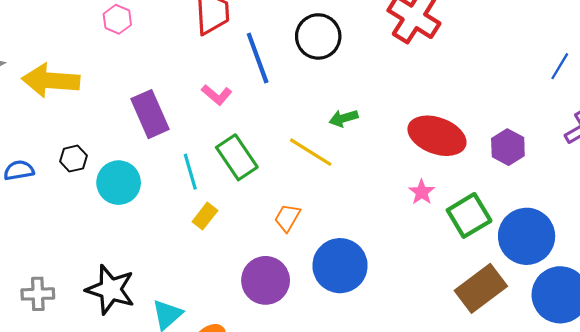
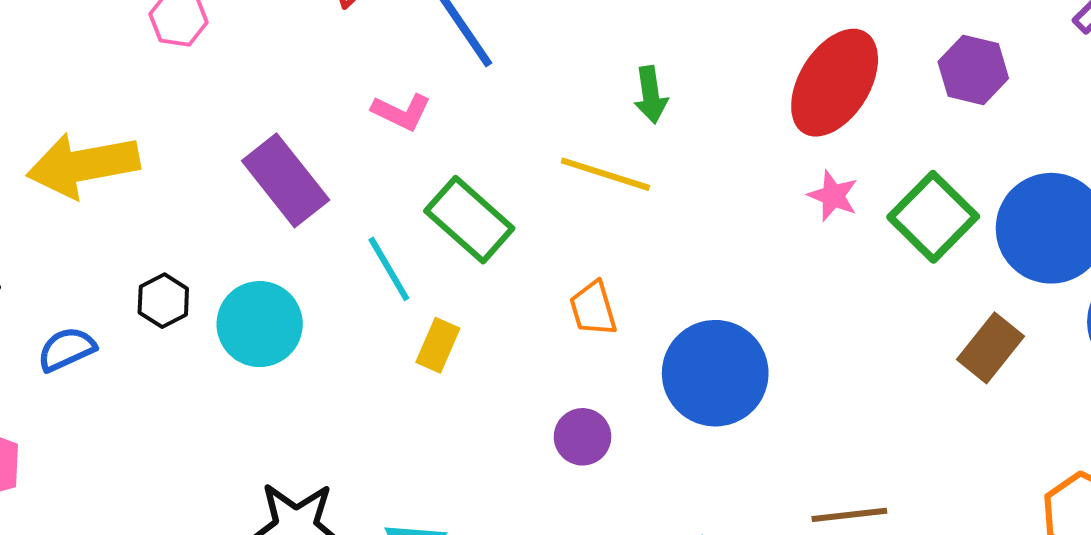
green arrow: (343, 118) -> (651, 95), turned -68
red ellipse: (437, 136) -> (835, 83), turned -64
orange trapezoid: (287, 218) -> (593, 309), turned -32
purple circle: (266, 280) -> (583, 437), size x0.6
brown rectangle: (481, 288) -> (991, 348), size x0.7

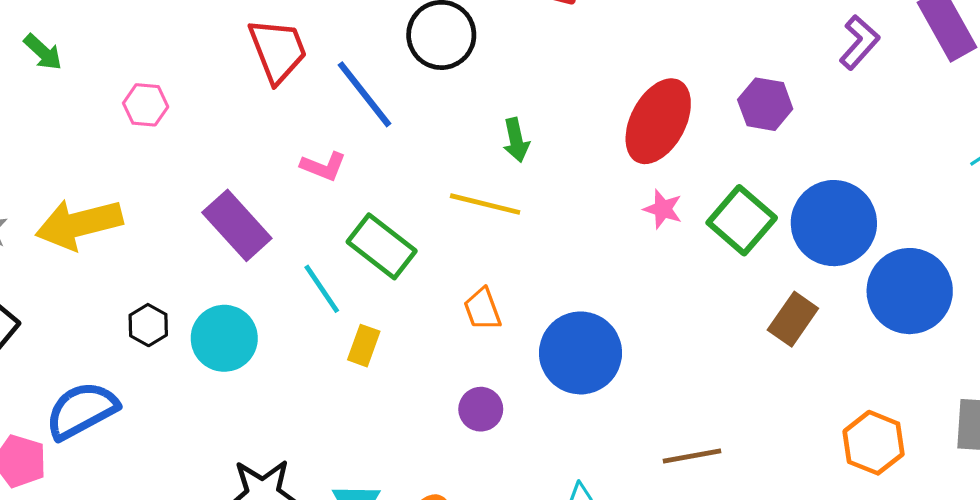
blue semicircle: (66, 349) -> (82, 410), moved, size x1.6

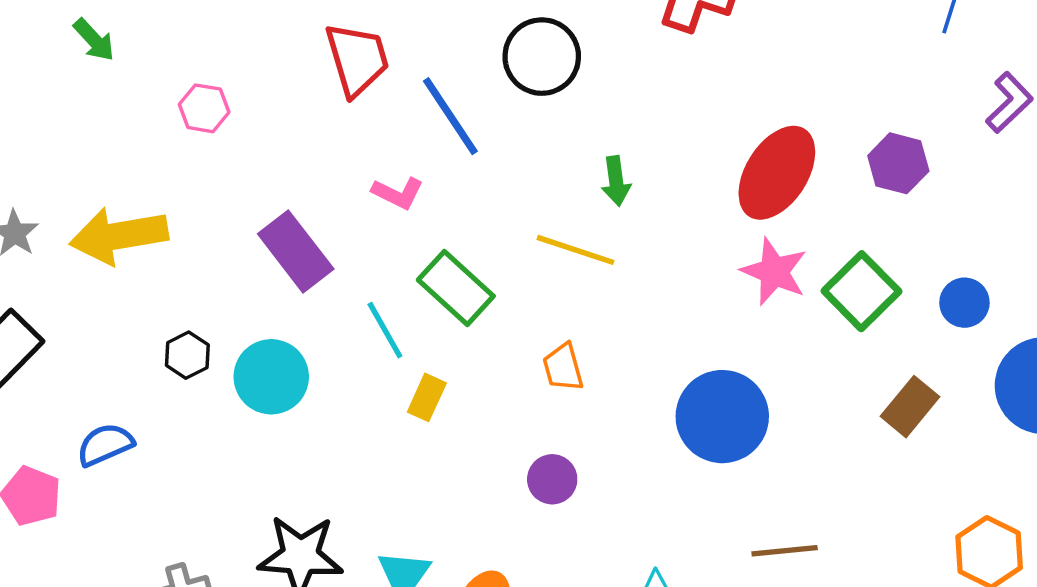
pink star: (663, 209) -> (774, 272), size x1.5
blue circle: (834, 223) -> (964, 303), size x0.5
blue circle: (581, 353) -> (722, 417), moved
blue semicircle: (82, 410) -> (105, 445), size x0.7

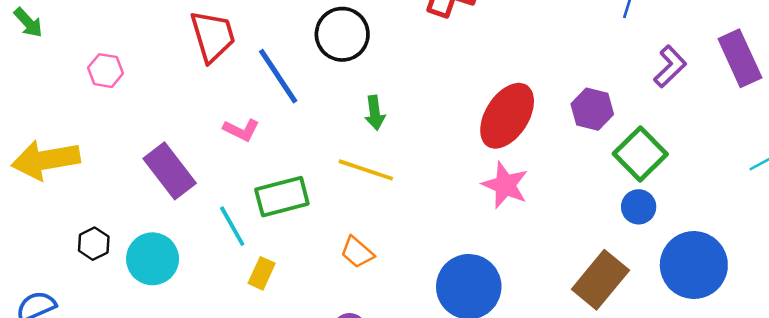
green arrow: (616, 181) -> (375, 113), moved
green rectangle: (456, 288) -> (282, 197), turned -57
green square: (861, 291) -> (640, 154), moved
orange trapezoid: (563, 367) -> (357, 252), turned -33
brown rectangle: (910, 407) -> (600, 280), size x1.4

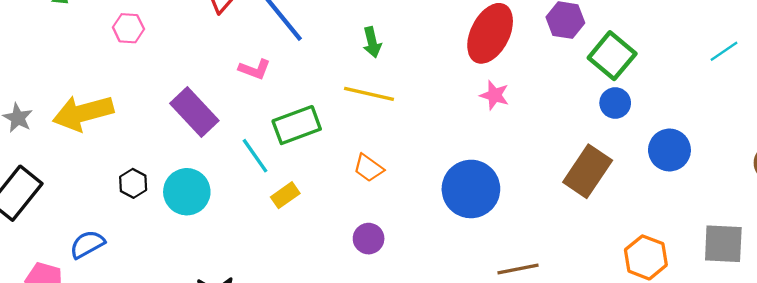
pink star: (505, 185) -> (494, 95), size x0.7
blue circle: (694, 265) -> (669, 150), size x0.7
yellow rectangle: (262, 273) -> (285, 195), turned 36

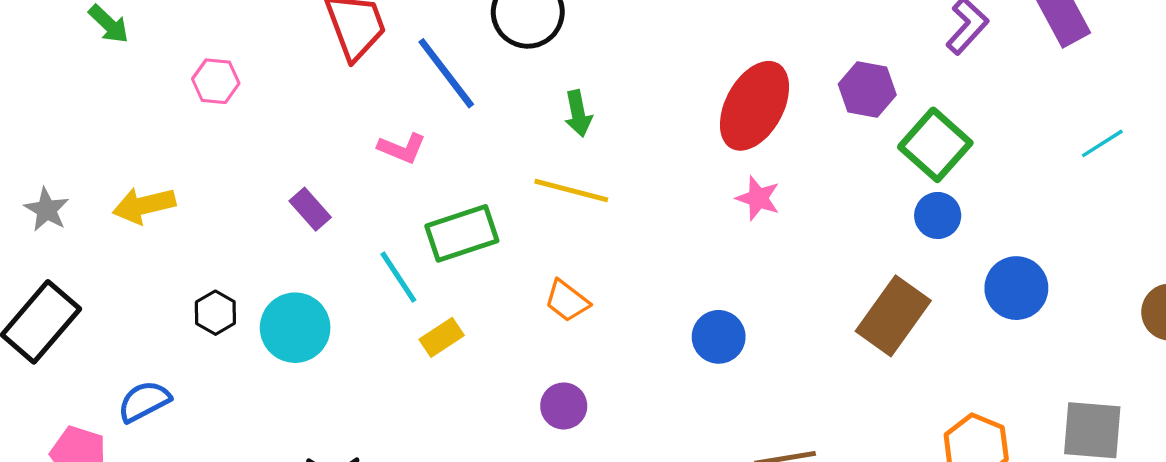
purple rectangle: (194, 112) -> (310, 209), size x0.6
yellow arrow: (83, 113) -> (144, 205), size x0.7
blue circle: (471, 189) -> (719, 337), size x0.6

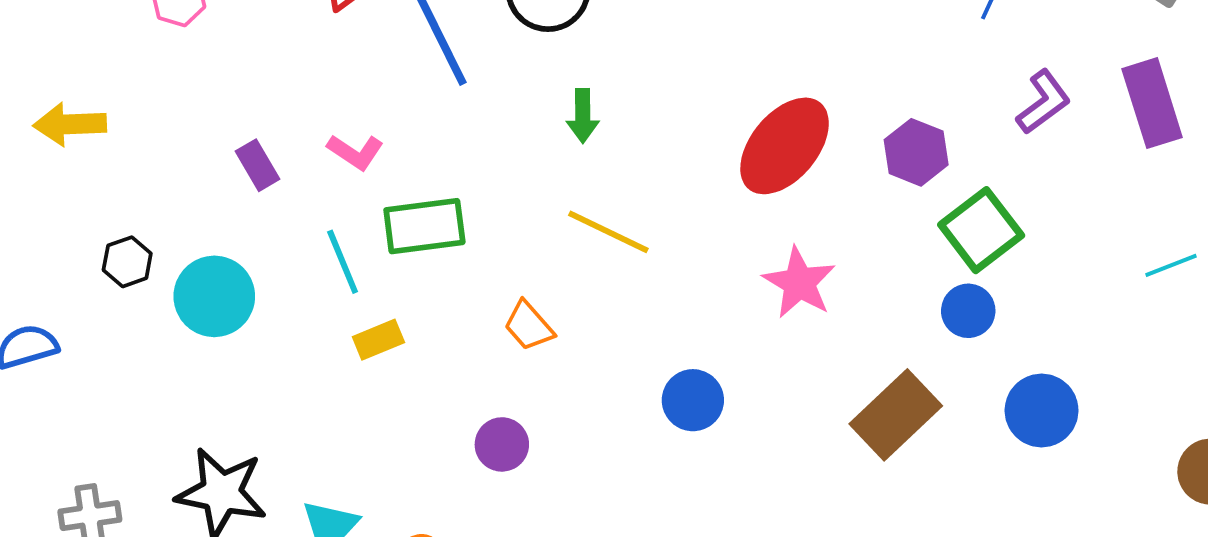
pink L-shape: (402, 148) -> (355, 152), moved
yellow line: (571, 190) -> (608, 232), moved
pink star: (758, 198) -> (799, 283), moved, size x1.4

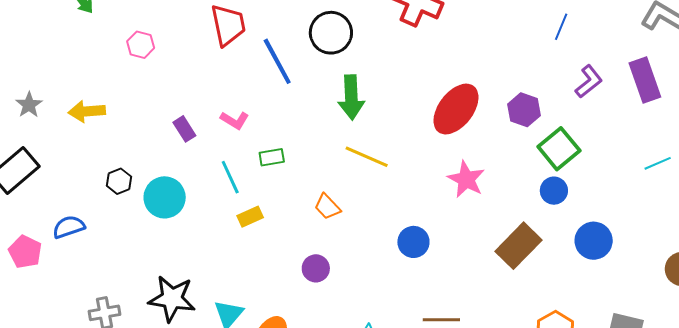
green arrow: (583, 116) -> (351, 97), size x1.6
green rectangle: (424, 226) -> (272, 157), size x0.6

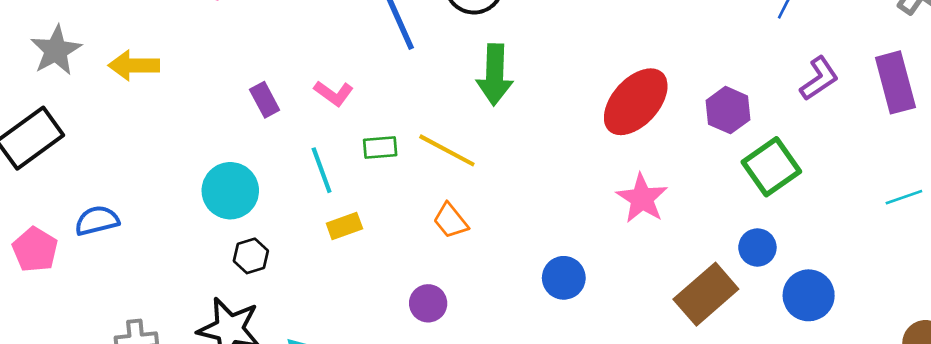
gray star: (29, 105) -> (56, 50), size x1.4
yellow line: (367, 157) -> (447, 150), moved
black hexagon: (119, 181) -> (251, 256), moved
blue circle: (554, 191) -> (757, 247), moved

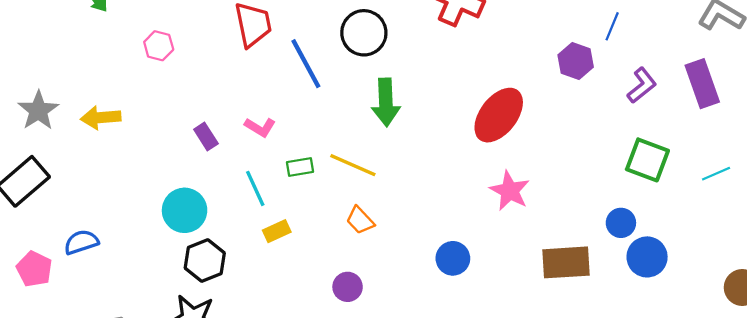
purple hexagon: (728, 110) -> (576, 61), moved
green square: (771, 167) -> (647, 160), moved, turned -30
blue circle: (757, 247) -> (621, 223), moved
black hexagon: (251, 256) -> (205, 260), size x1.5
brown rectangle: (706, 294) -> (566, 262), turned 42

